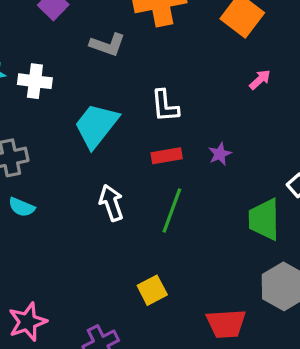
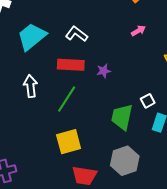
white L-shape: (165, 106) -> (77, 34), turned 120
red rectangle: (167, 156) -> (71, 65), size x1.4
yellow square: (152, 290) -> (69, 142), moved, size x1.4

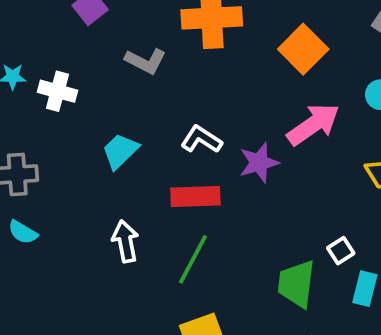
pink arrow: (138, 31) -> (313, 124), size x2.0
cyan trapezoid: (32, 37) -> (120, 151), size x0.7
purple star: (104, 71) -> (259, 163), moved, size x1.5

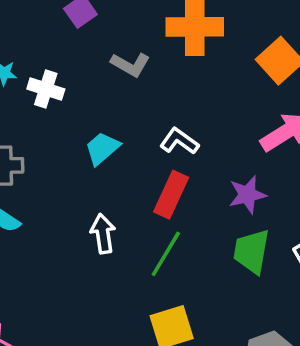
purple star: (259, 163) -> (247, 195), moved
red rectangle: (195, 196) -> (171, 195), turned -66
green trapezoid: (296, 284) -> (251, 251), moved

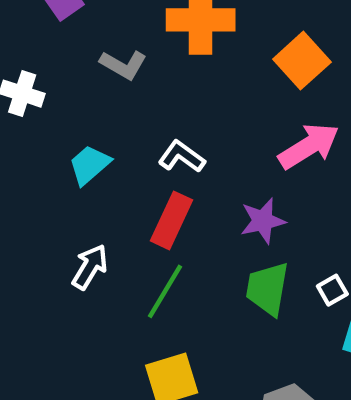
white arrow: (103, 234) -> (90, 267), turned 39

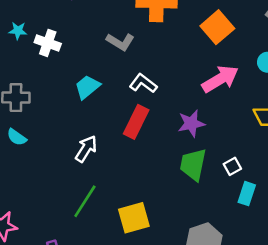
gray L-shape: (123, 65) -> (120, 42), moved
green line: (165, 291) -> (85, 201), moved

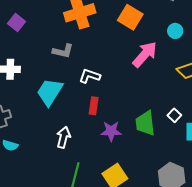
cyan trapezoid: (87, 87) -> (50, 92), size x1.4
red rectangle: (136, 122) -> (94, 106), size x0.7
purple star: (191, 123) -> (111, 131), moved, turned 30

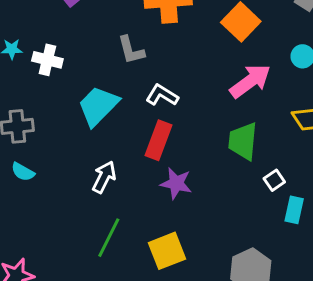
gray L-shape: (63, 51) -> (131, 50), turned 50
red rectangle: (94, 106) -> (158, 140), size x1.4
green trapezoid: (145, 123) -> (243, 141), moved

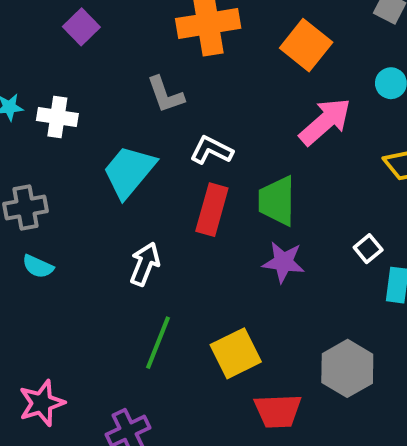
green trapezoid: (243, 141) -> (277, 201), moved
purple star: (176, 183) -> (283, 262), moved

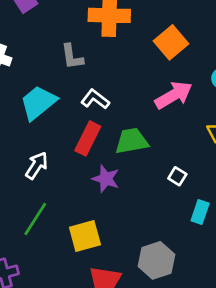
green trapezoid: (277, 201) -> (132, 141), turned 68
white square: (368, 249) -> (177, 176), moved, turned -30
purple star: (283, 262) -> (106, 179), moved

